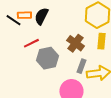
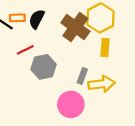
brown cross: (75, 43) -> (75, 27), moved, size x1.4

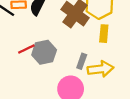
red line: (25, 50) -> (26, 49), moved

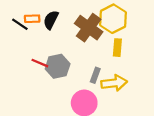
red line: (26, 49) -> (40, 63), turned 49

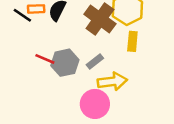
gray rectangle: (95, 75) -> (95, 61), moved, turned 32
yellow arrow: (114, 83) -> (112, 81), moved

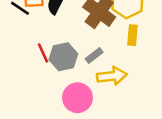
red line: (45, 59) -> (43, 53), turned 42
pink circle: (95, 104) -> (77, 98), moved

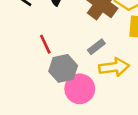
gray hexagon: (63, 57) -> (63, 68), moved

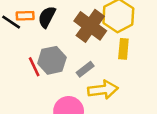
gray hexagon: (63, 68) -> (52, 60), moved

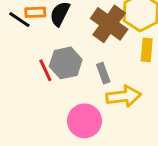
gray rectangle: (85, 69) -> (103, 73), turned -72

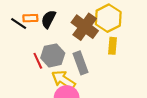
gray rectangle: (103, 73) -> (80, 63), size x1.5
yellow arrow: (124, 96) -> (63, 80), moved, turned -140

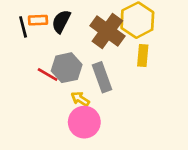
black line: (19, 23) -> (23, 27), turned 42
red line: (38, 61) -> (48, 75), turned -35
yellow arrow: (63, 80) -> (80, 99), size x0.6

